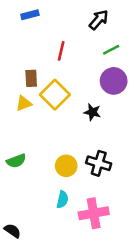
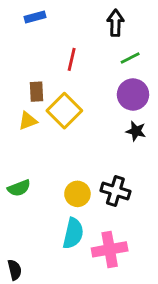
black arrow: (99, 20) -> (115, 23), turned -40
black star: (92, 112) -> (136, 131), moved
cyan semicircle: (62, 200) -> (73, 233), size x1.5
black semicircle: (12, 231) -> (15, 270), turned 42

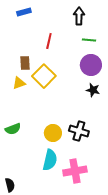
green line: (130, 58) -> (89, 40), turned 32

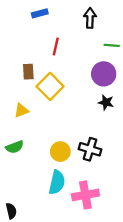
blue rectangle: (24, 12) -> (40, 13), moved
green line: (89, 40) -> (112, 45), moved
yellow triangle: (19, 83) -> (21, 110), moved

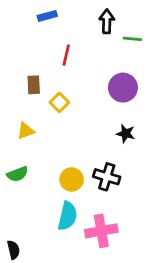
green line: (112, 45) -> (132, 39), moved
yellow square: (50, 86) -> (59, 102), size x0.6
black star: (106, 102) -> (126, 134), moved

